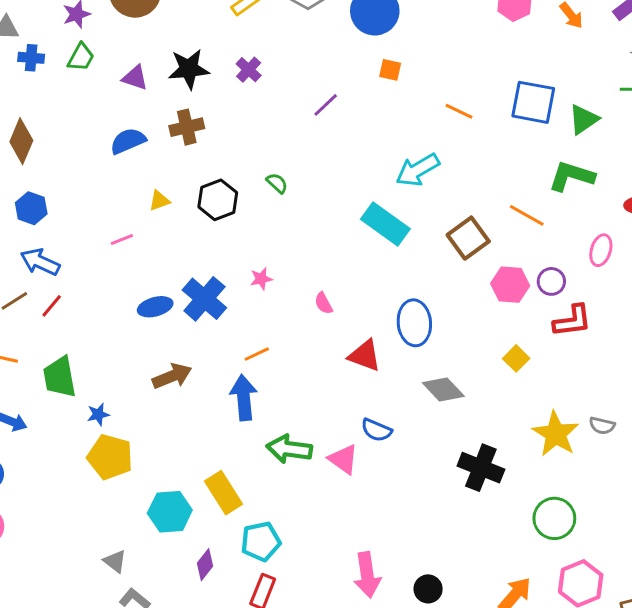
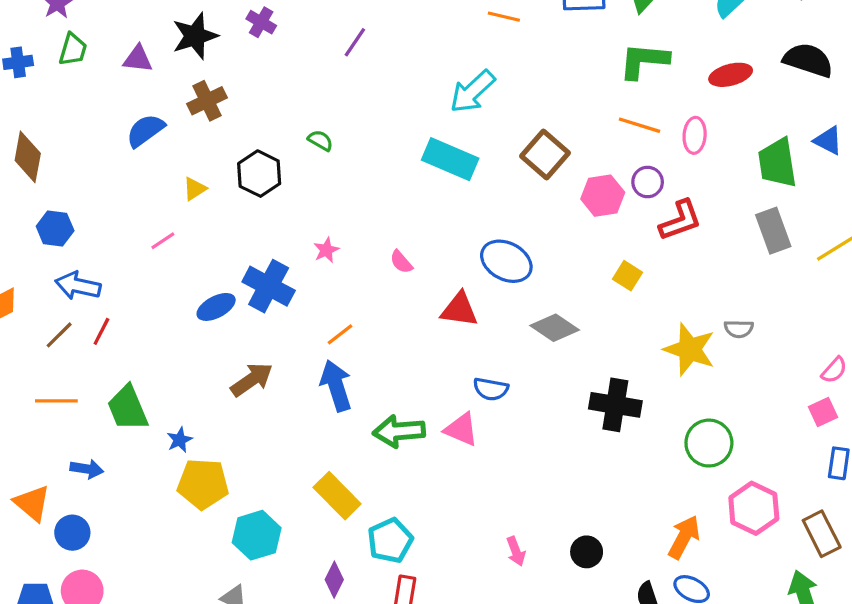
orange line: (527, 215) -> (640, 125), moved
blue ellipse: (414, 323) -> (506, 261), turned -45
cyan hexagon: (170, 512) -> (257, 535), moved
pink arrow: (367, 575) -> (516, 551), size x0.6

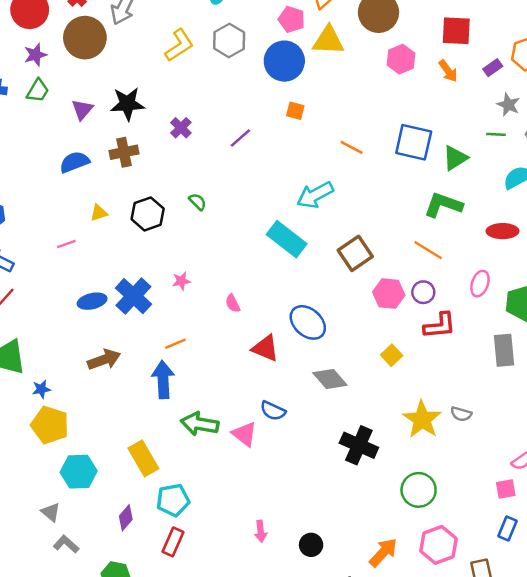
purple cross: (261, 22) -> (181, 128), moved
purple triangle: (138, 59) -> (82, 109), turned 50
pink ellipse: (695, 135) -> (480, 284), moved

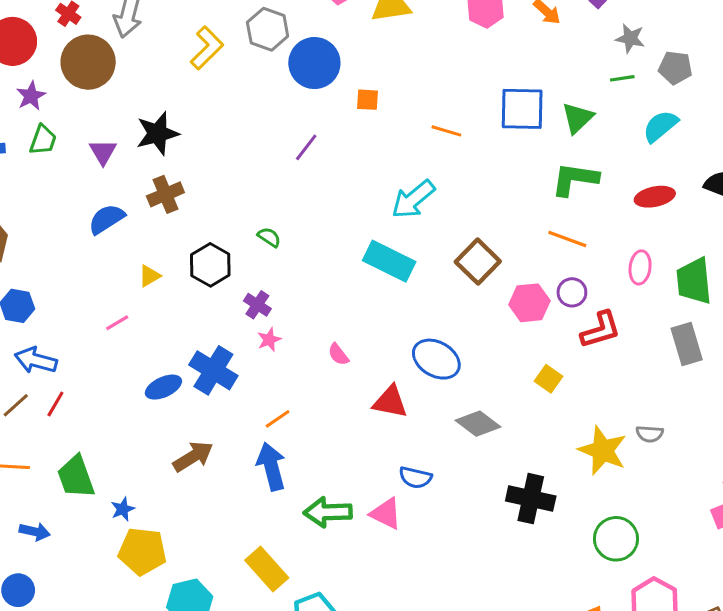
blue circle: (284, 61) -> (314, 63), moved
purple cross: (181, 128) -> (257, 305), moved

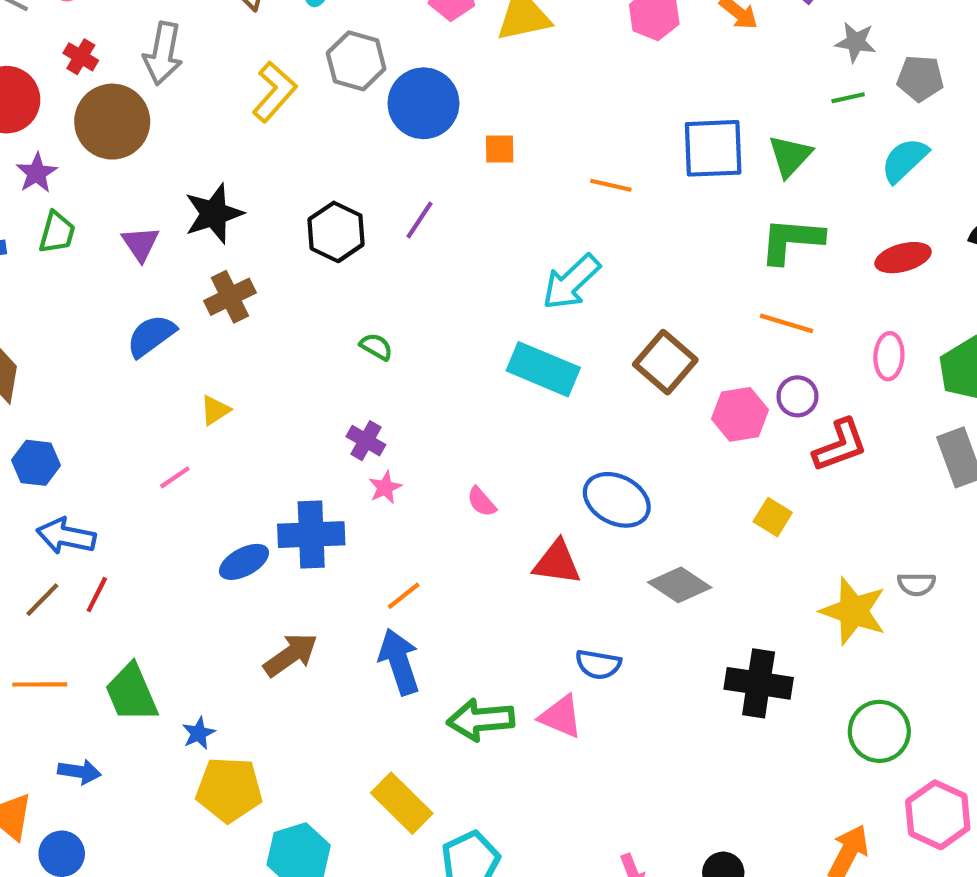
black hexagon: (210, 265) -> (336, 232), moved
blue cross: (213, 370) -> (311, 535), turned -30

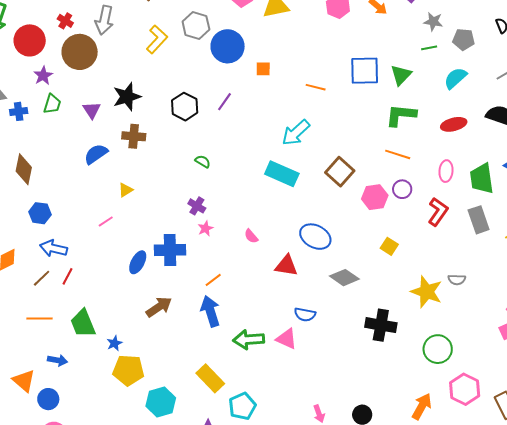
brown cross: (230, 297) -> (134, 136), turned 30
red L-shape: (840, 445) -> (438, 212), moved, turned -36
blue ellipse: (244, 562) -> (138, 262), turned -35

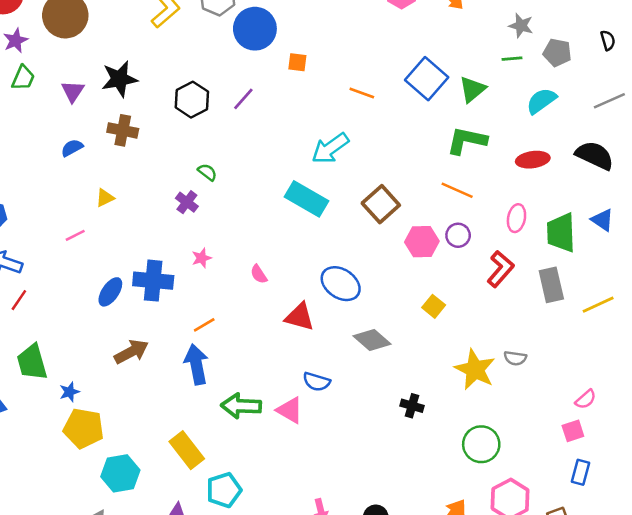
blue square: (365, 71) -> (427, 79), turned 36
blue semicircle: (96, 154) -> (72, 148), size x0.7
purple cross: (197, 206) -> (187, 202), moved
black cross: (381, 325) -> (412, 406), size x0.6

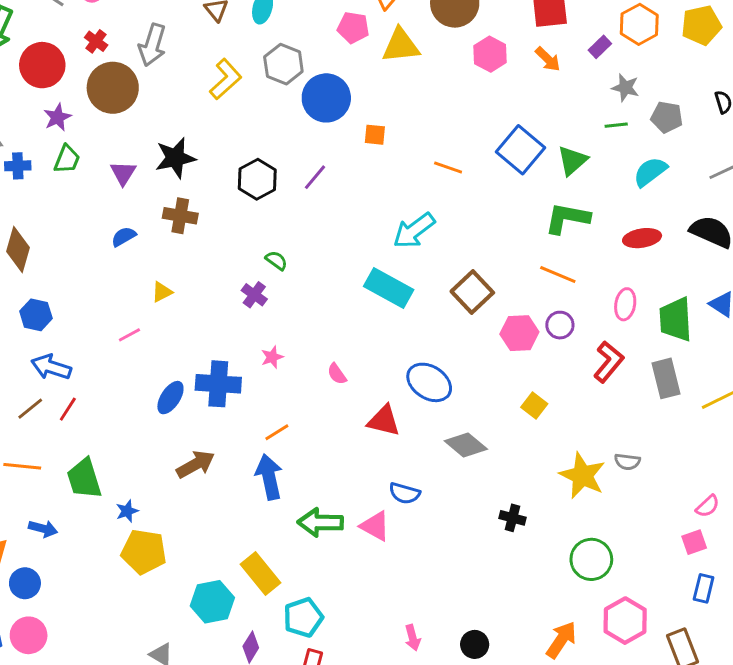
cyan hexagon: (120, 473) -> (212, 602), moved

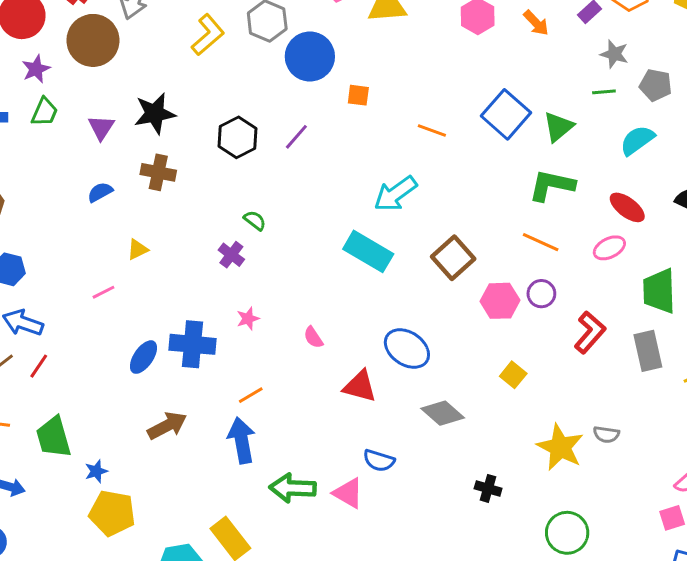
red ellipse: (642, 238) -> (627, 207), turned 45
pink ellipse: (625, 304) -> (609, 248), moved, turned 52

